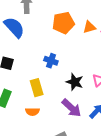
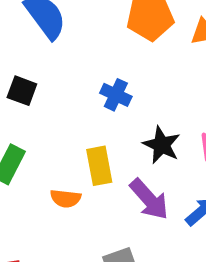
yellow rectangle: (37, 88) -> (99, 166), moved

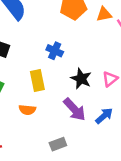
yellow rectangle: (99, 166) -> (37, 81), moved

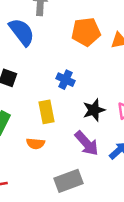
black star: (81, 79) -> (94, 110), turned 30
gray rectangle: (58, 144) -> (68, 181), size x1.5

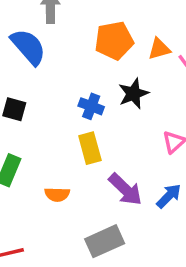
black star: (94, 110) -> (133, 94), moved
yellow rectangle: (47, 112) -> (90, 148), moved

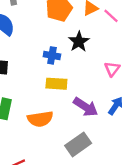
yellow rectangle: (90, 148) -> (56, 84), turned -60
orange semicircle: (57, 194) -> (40, 119), size x1.5

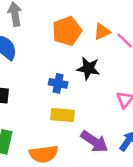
black star: (79, 42) -> (88, 68), turned -30

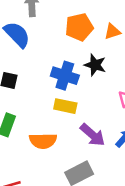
blue cross: (58, 83) -> (65, 76), size x1.5

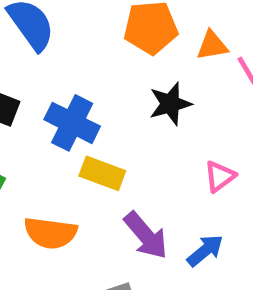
black star: (95, 65) -> (170, 104), turned 30
blue cross: (65, 76) -> (72, 123), moved

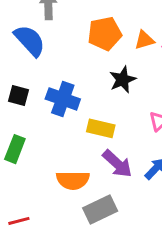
yellow rectangle: (102, 173) -> (101, 128), moved
orange semicircle: (50, 233) -> (73, 180), moved

